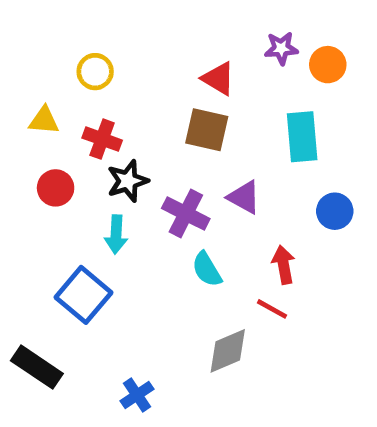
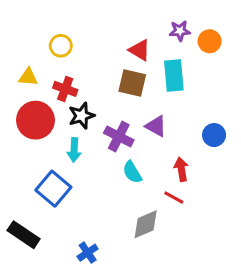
cyan rectangle: (302, 137) -> (174, 76), moved
red circle: (56, 188) -> (35, 120), size x1.6

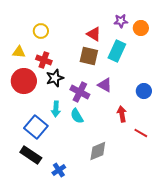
cyan rectangle: (174, 76) -> (117, 51), turned 30
cyan arrow: (74, 150) -> (56, 109), moved
cyan semicircle: (132, 172) -> (77, 116), moved
red line: (174, 197) -> (141, 133), moved
black rectangle: (24, 235) -> (31, 155), moved

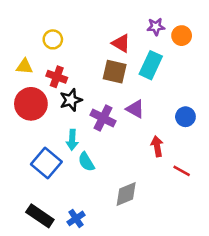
cyan semicircle: (77, 116) -> (86, 162), moved
black rectangle: (31, 155) -> (40, 216), moved

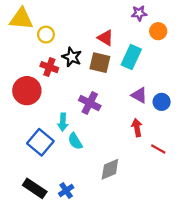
purple star: (156, 27) -> (139, 13), moved
yellow triangle: (24, 66) -> (21, 19), moved, size x1.6
black star: (71, 100) -> (72, 57), moved, turned -30
purple triangle: (135, 109) -> (139, 95), moved

